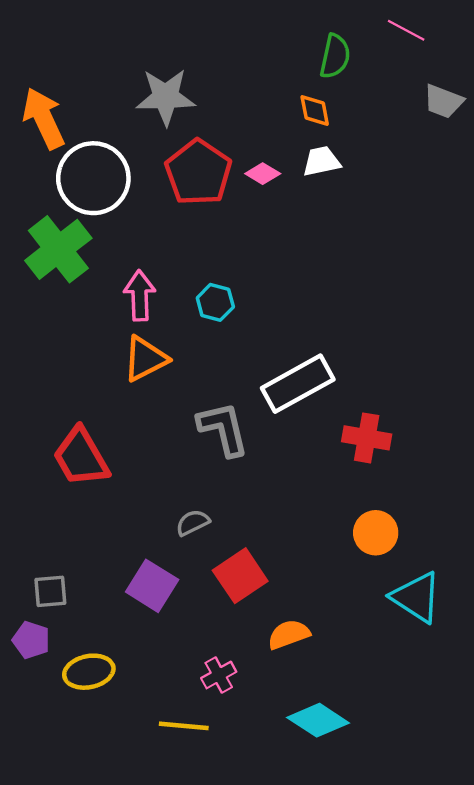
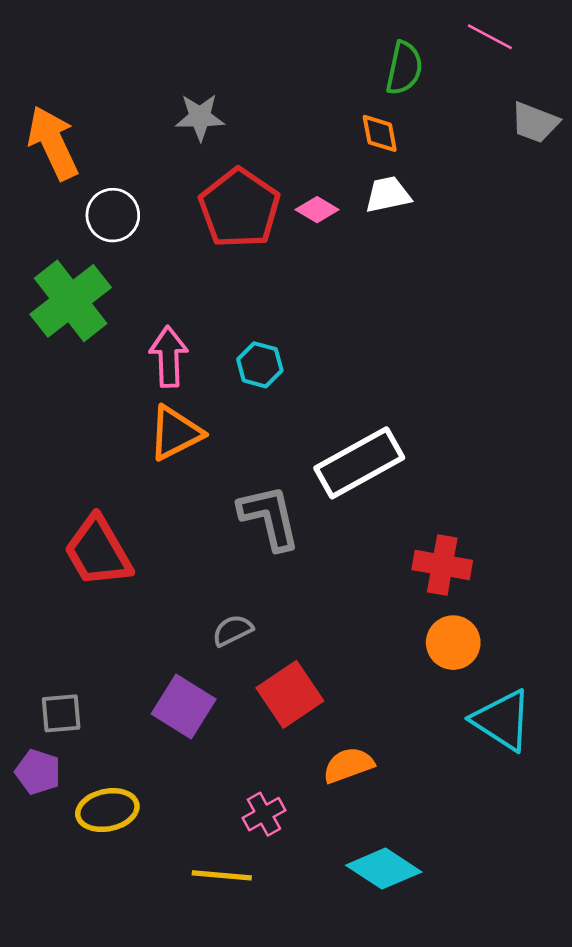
gray star: (166, 97) -> (200, 117), size x0.7
white circle: (93, 178) -> (113, 215), size x0.6
red cross: (367, 438) -> (442, 565), moved

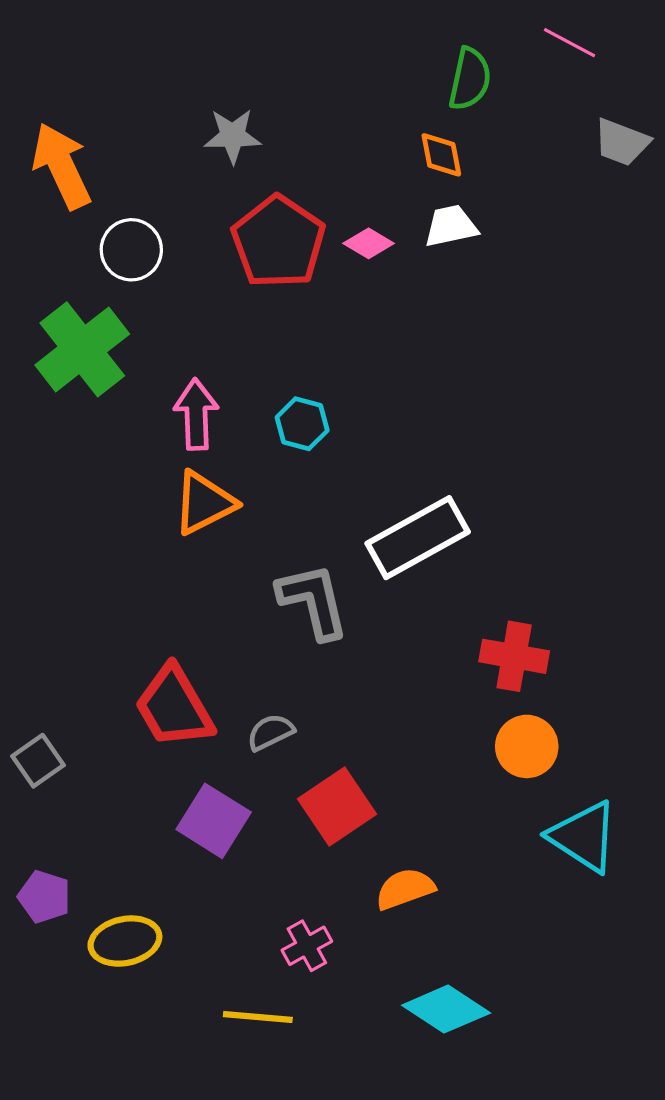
red trapezoid: (98, 551) -> (174, 707), moved
gray square: (61, 713) -> (38, 761), moved, turned -30

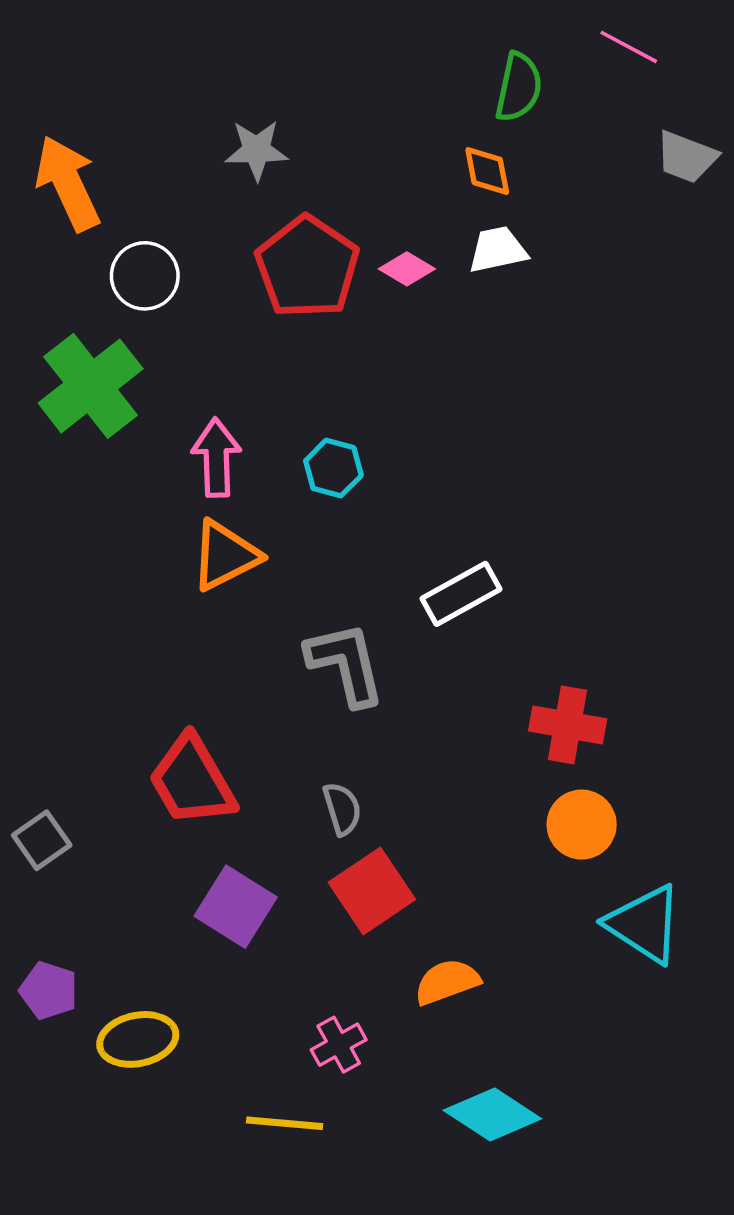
white rectangle: (418, 538) -> (461, 594), size x0.7
gray semicircle: (270, 732) -> (342, 809), moved, turned 99

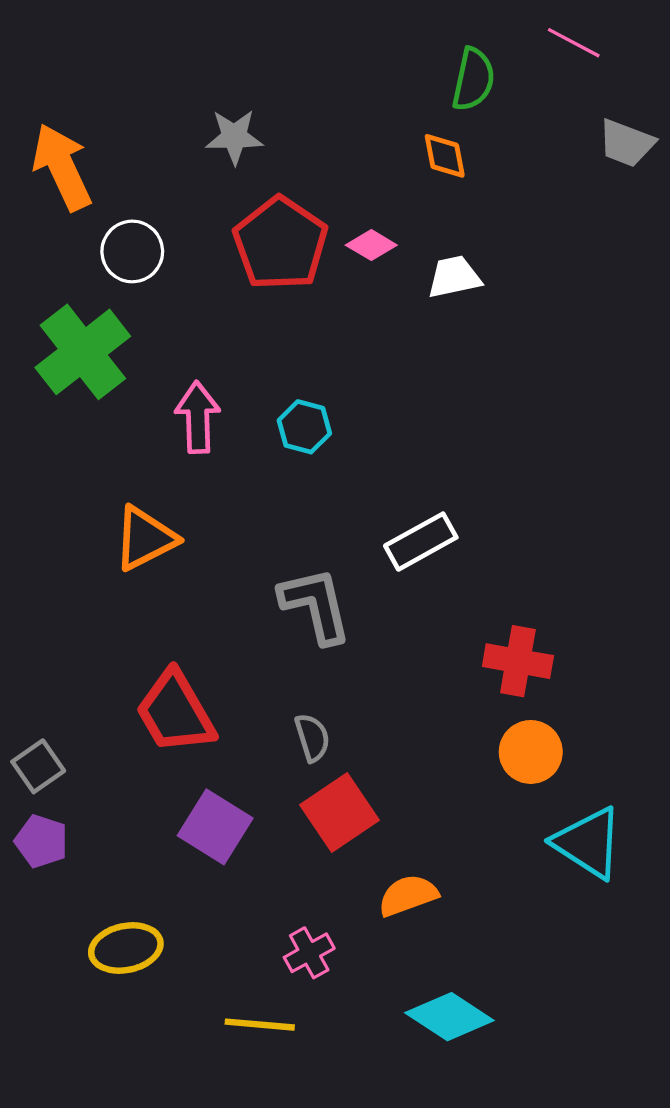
white trapezoid: (498, 250) -> (454, 277), moved
orange triangle: (225, 555) -> (145, 538), moved
purple pentagon: (49, 991) -> (41, 841), moved

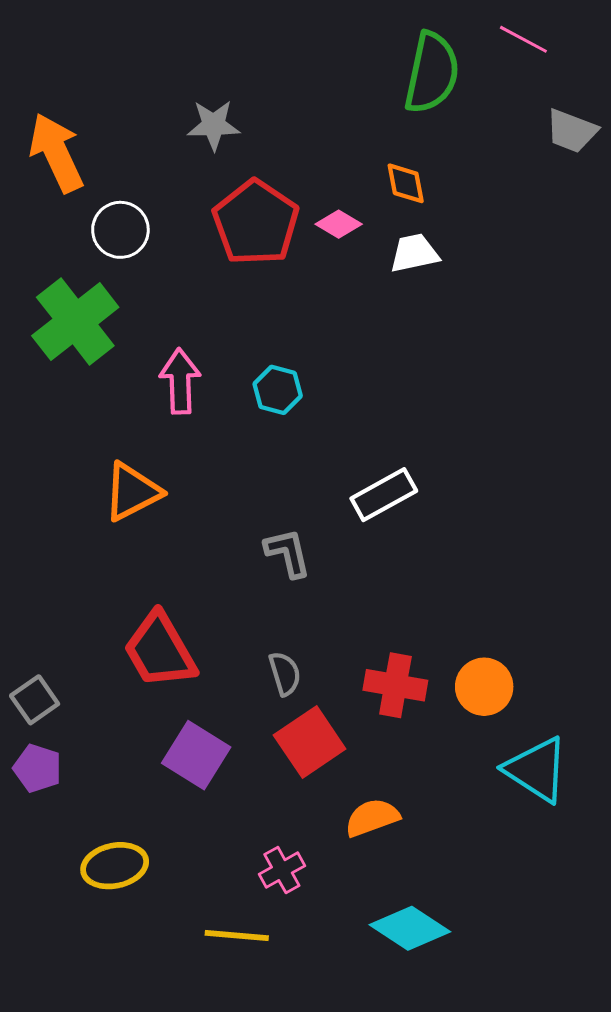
green semicircle: (473, 79) -> (432, 73), size x1.4
orange diamond: (445, 156) -> (406, 183), moved
gray L-shape: (316, 605) -> (288, 553), size x0.7
red cross: (518, 661) -> (395, 685), moved

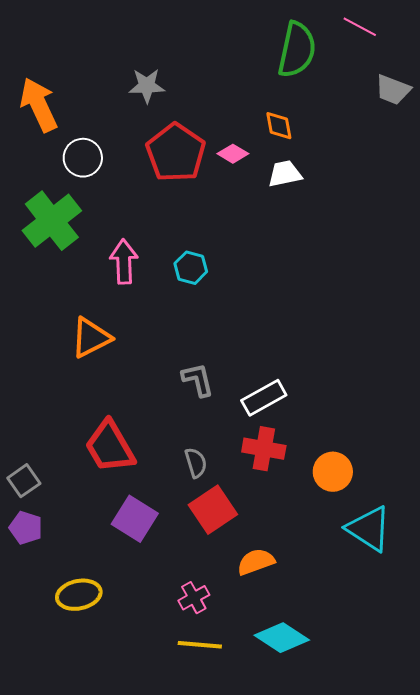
white rectangle: (384, 495) -> (264, 398), moved
red cross: (395, 685) -> (264, 449), moved
yellow line: (237, 935) -> (200, 645), moved

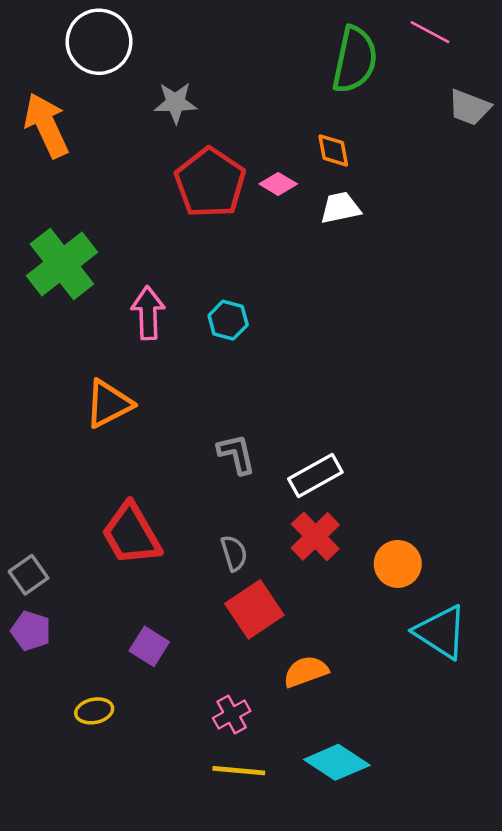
white circle: (83, 158) -> (99, 42), moved, size x1.4
red cross: (264, 449) -> (315, 536), turned 36
purple square: (135, 519) -> (149, 646), moved, size x0.7
yellow ellipse: (79, 595) -> (94, 711), size x0.7

